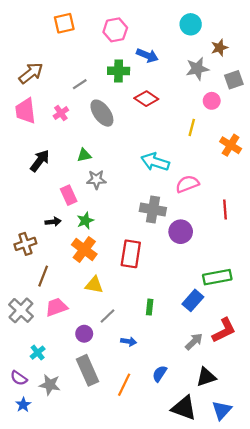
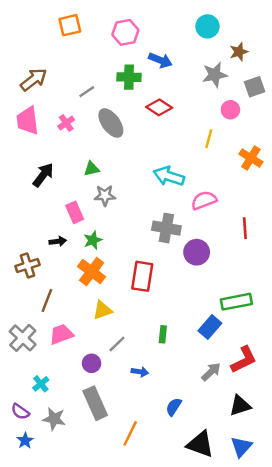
yellow triangle: (94, 285) -> (102, 310), turned -30
black triangle: (206, 377) -> (240, 406), moved
orange line: (124, 385) -> (130, 433), moved

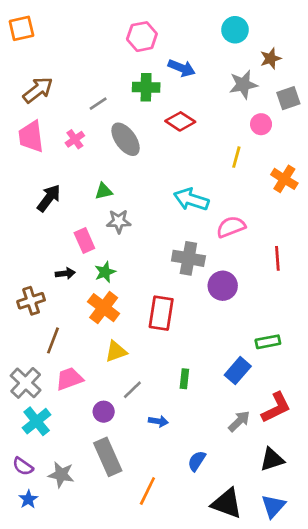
orange square: (70, 25) -> (21, 28), moved
green rectangle: (236, 302) -> (268, 342), size x0.7
cyan cross: (41, 384) -> (37, 421), moved, size x1.5

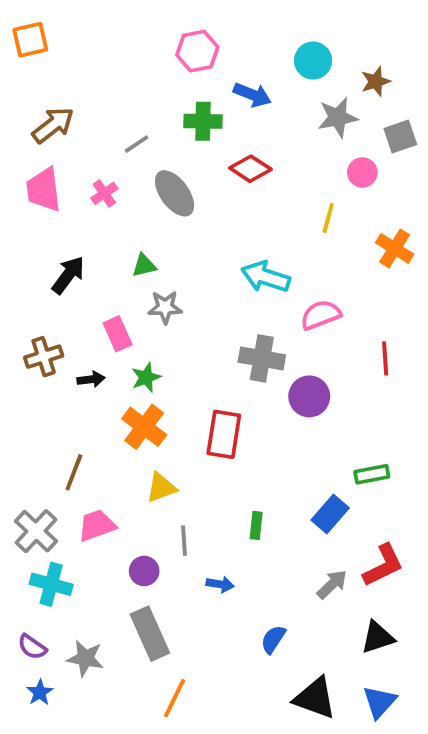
cyan circle: (235, 30) -> (313, 61), moved
brown cross: (31, 301) -> (44, 357), moved
gray line: (132, 390) -> (184, 541), turned -50
cyan cross: (37, 421) -> (51, 584), turned -36
orange line: (147, 491) -> (175, 698), moved

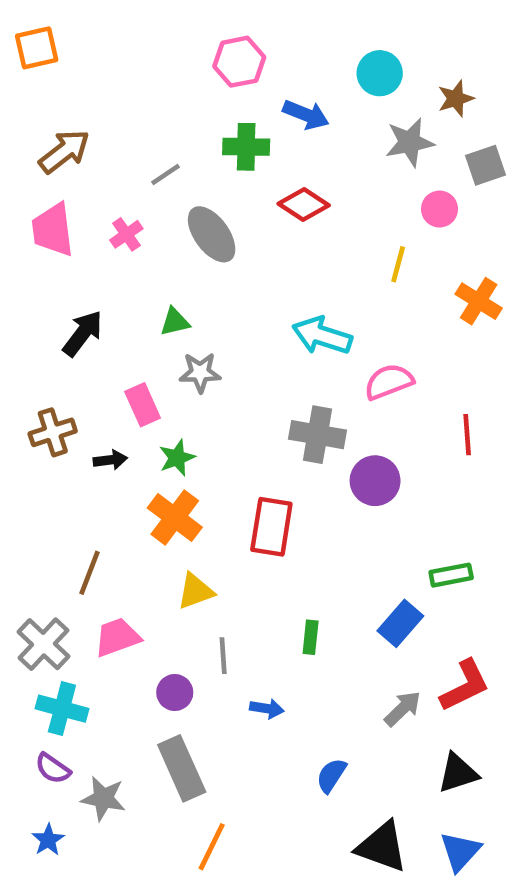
purple semicircle: (32, 647) -> (53, 768), moved

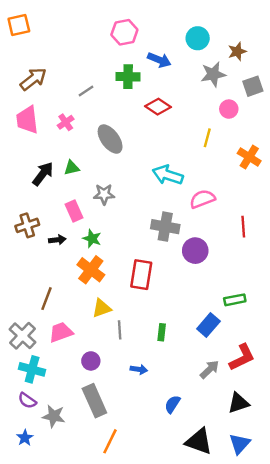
gray ellipse: (212, 234) -> (110, 139), moved
green triangle: (175, 322) -> (72, 168), moved
green star: (177, 458) -> (92, 239), turned -30
gray line: (223, 656) -> (120, 330), moved

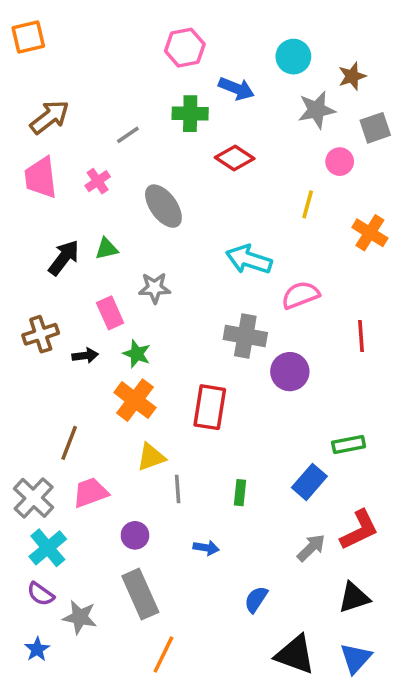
cyan cross: (32, 369) -> (48, 548), turned 35

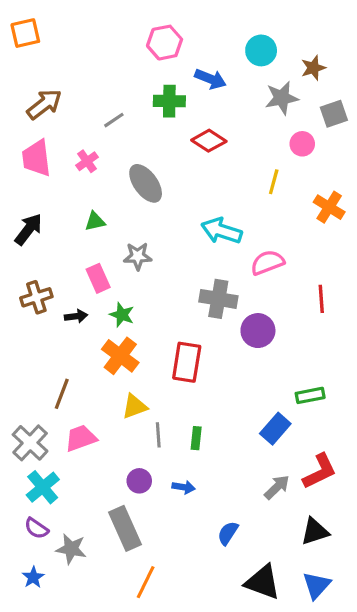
black arrow: (64, 258) -> (28, 229), moved
green rectangle: (240, 493) -> (196, 438), moved
purple circle: (135, 535) -> (139, 481), moved

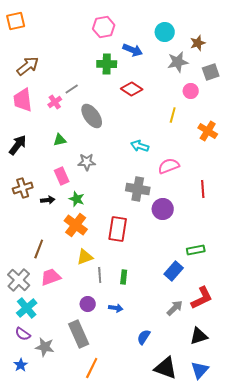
gray line: (114, 120) -> (72, 89), moved
cyan arrow: (222, 231) -> (140, 146), size x0.7

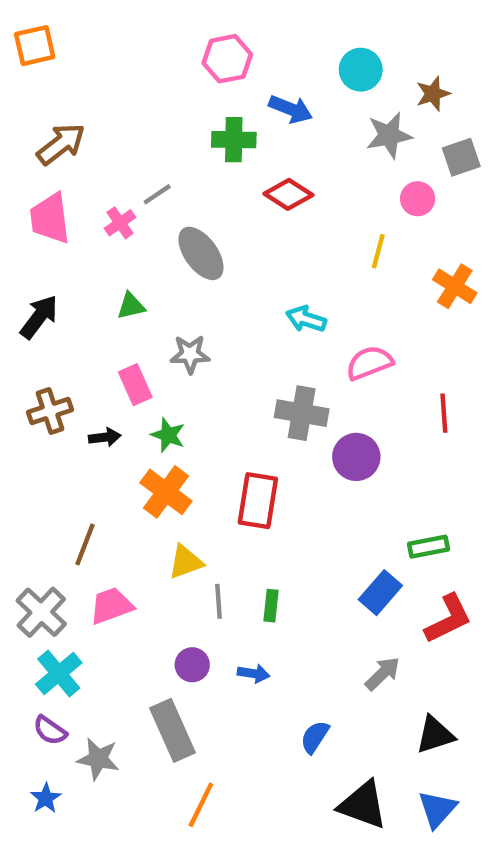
red L-shape: (202, 298) -> (448, 619), moved

